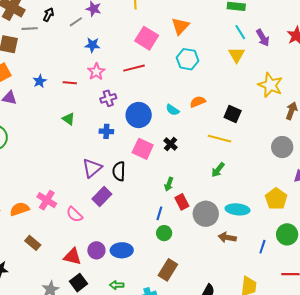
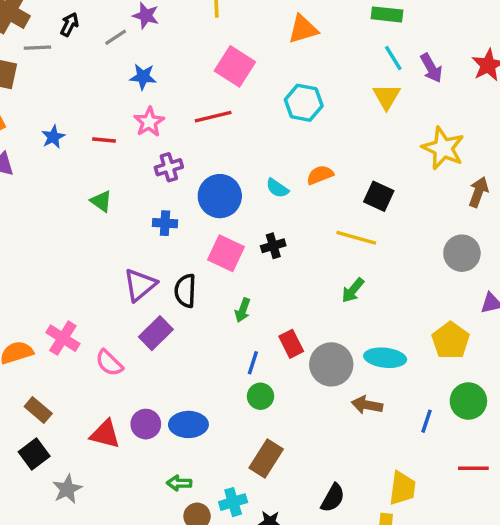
orange triangle: (180, 26) -> (303, 29), moved, turned 30
black cross: (171, 144) -> (273, 246), turned 32
green arrow: (169, 184) -> (243, 310), moved
black square: (79, 283) -> (34, 454), moved

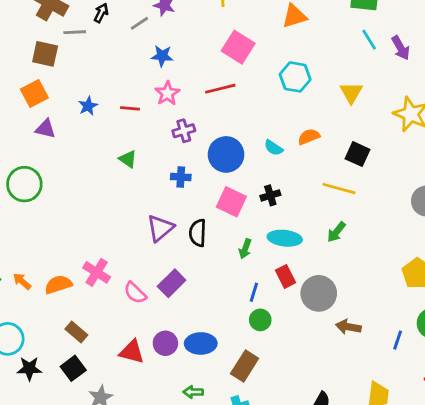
yellow triangle: (387, 96) -> (351, 93), moved
purple rectangle: (156, 333) -> (172, 283), moved
cyan ellipse: (385, 358) -> (285, 238), moved
brown rectangle: (266, 458) -> (245, 366), moved

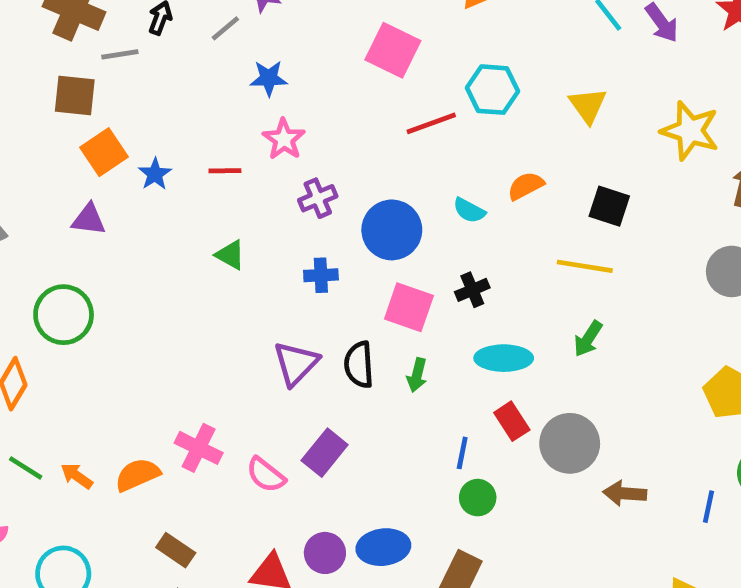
red line: (220, 89) -> (431, 123), moved
orange square: (34, 94) -> (104, 152), moved
green arrow: (245, 249) -> (417, 375), moved

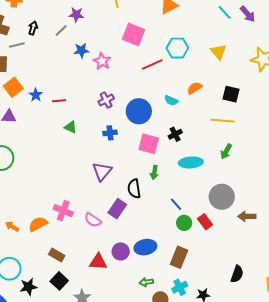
pink star: (284, 139) -> (102, 61), moved
red line: (225, 171) -> (59, 101), moved
black semicircle: (359, 365) -> (134, 189), moved
red rectangle: (512, 421) -> (205, 222), moved
blue line: (462, 453) -> (176, 204), turned -48

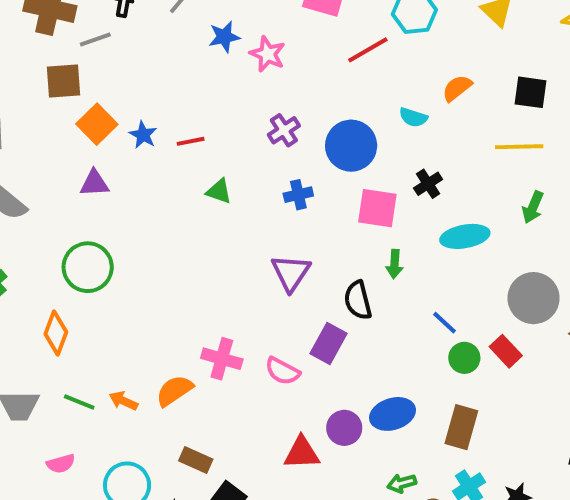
brown rectangle: (57, 255) -> (196, 460), moved

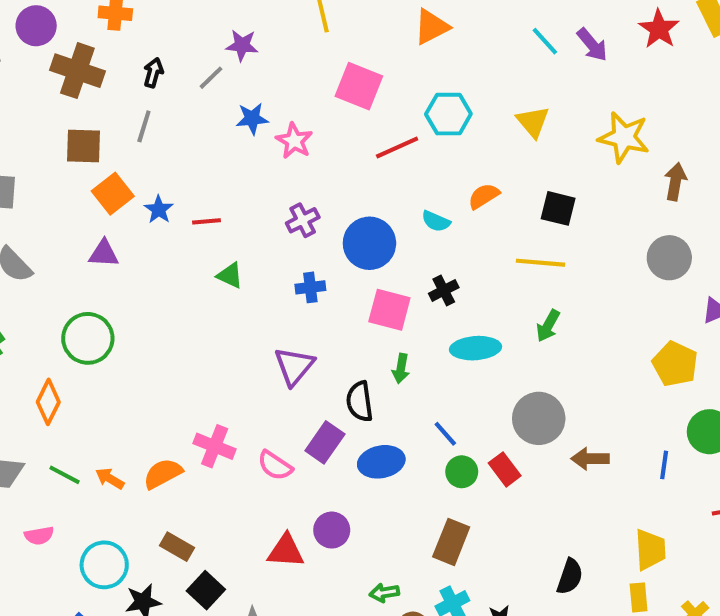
gray line: (95, 39) -> (144, 126), moved, turned -60
blue ellipse: (393, 414) -> (381, 462), moved

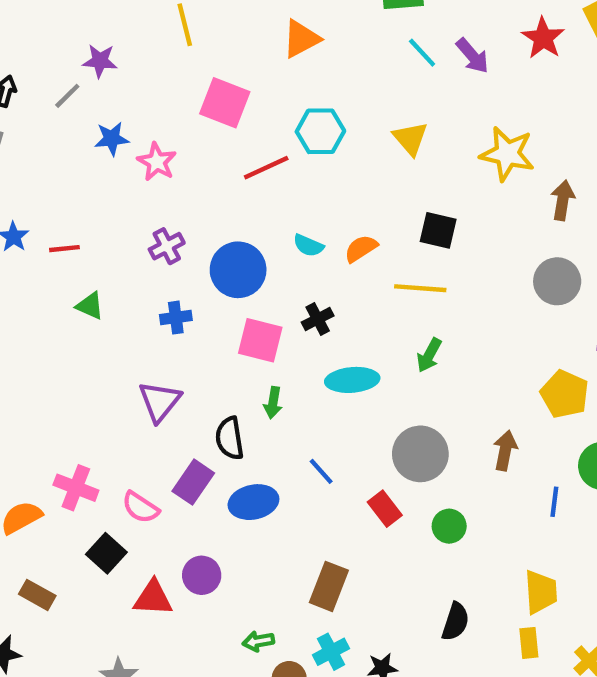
orange semicircle: (484, 196) -> (361, 249), moved
brown arrow: (590, 459) -> (505, 450), moved, turned 102
green circle: (462, 472) -> (449, 526), moved
black square: (206, 590) -> (106, 553), moved

